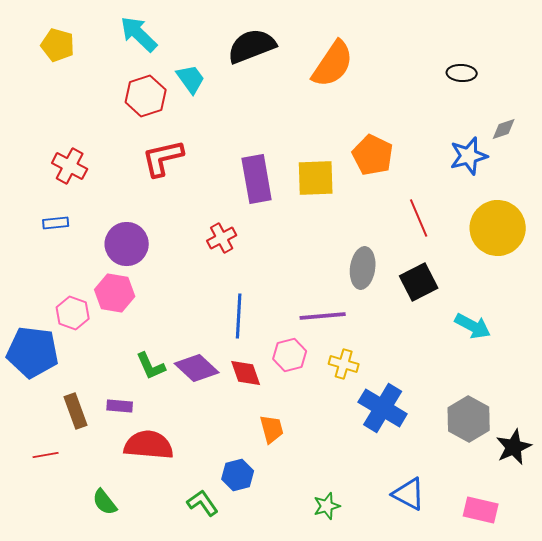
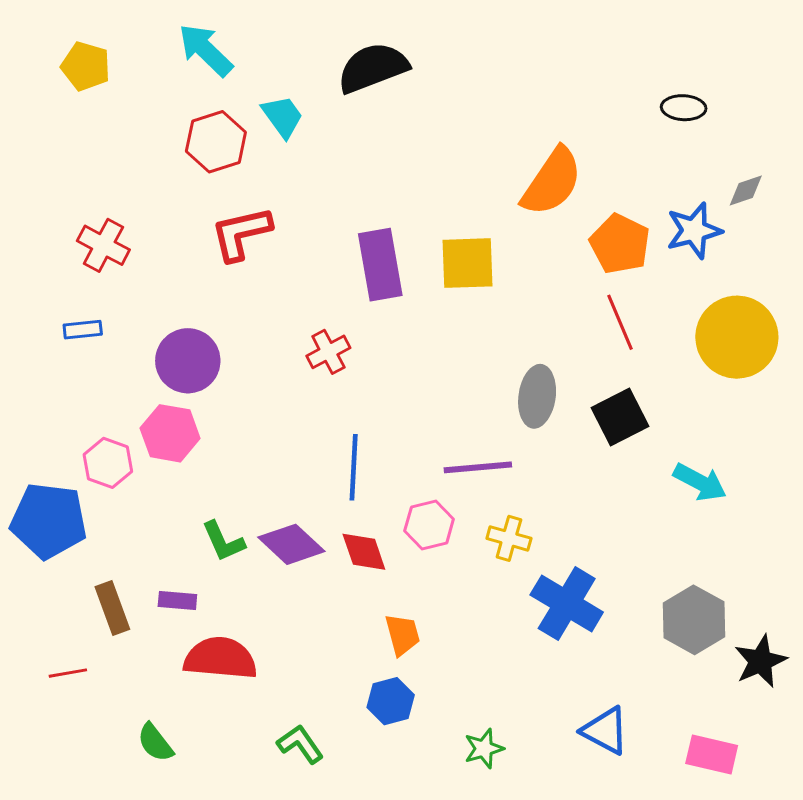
orange semicircle: (333, 64) -> (552, 182), moved
orange pentagon: (373, 155) -> (620, 244), moved
blue hexagon: (238, 475) -> (391, 701), moved

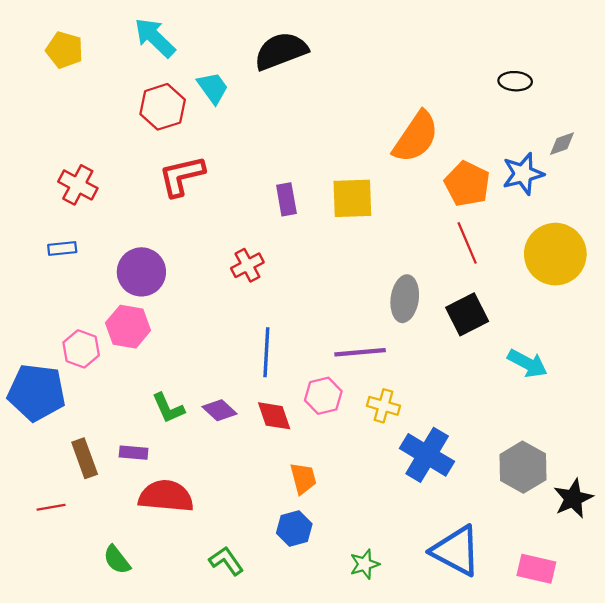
purple rectangle: (380, 265) -> (286, 199), size x0.6
purple diamond: (291, 544) -> (220, 410), size x0.7
blue triangle: (605, 731) -> (456, 551), size x1.4

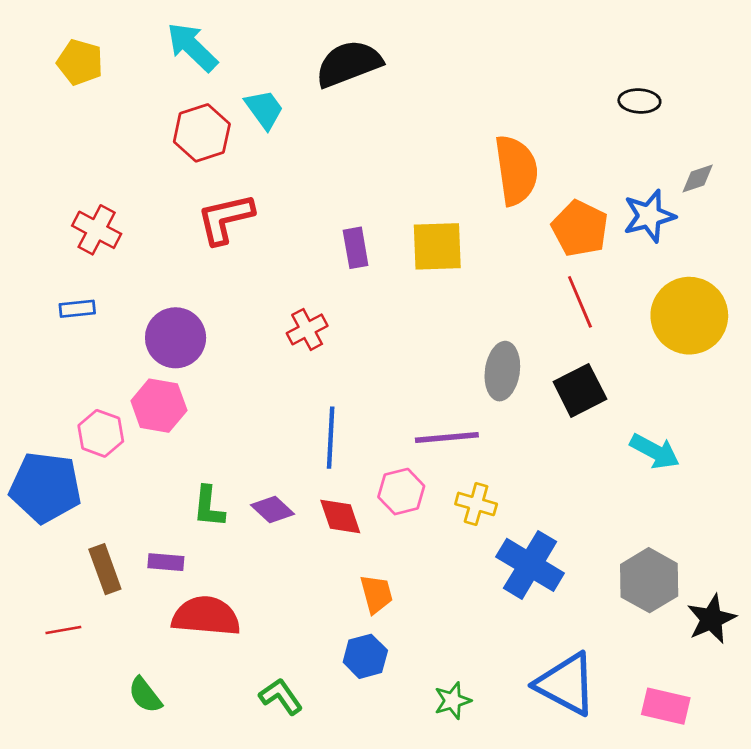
orange semicircle: (416, 137) -> (516, 170), turned -42
green L-shape: (168, 408) -> (209, 507), turned 30

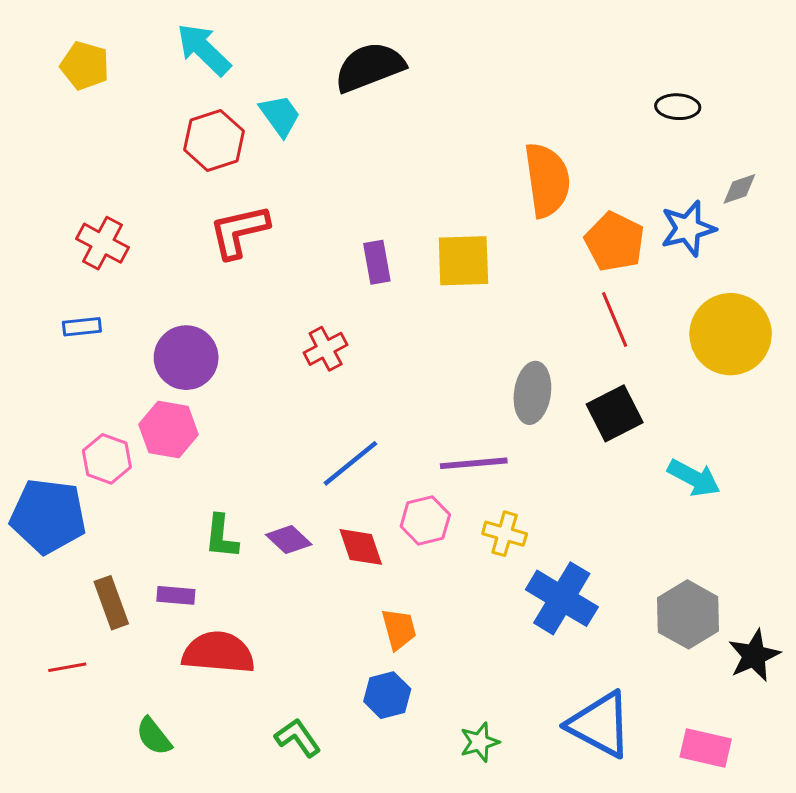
blue line: (331, 438) -> (350, 463), turned 48

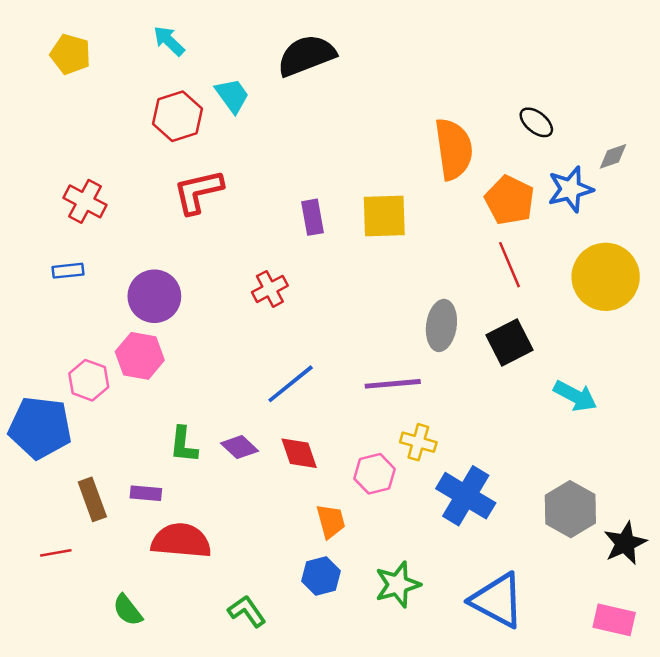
cyan arrow: (204, 49) -> (169, 41), size x0.7
black ellipse: (678, 107) -> (536, 122), moved, turned 36
pink hexagon: (425, 521) -> (375, 474), moved
green star: (480, 742) -> (398, 585), moved, size x1.4
pink rectangle: (706, 748) -> (614, 620), moved

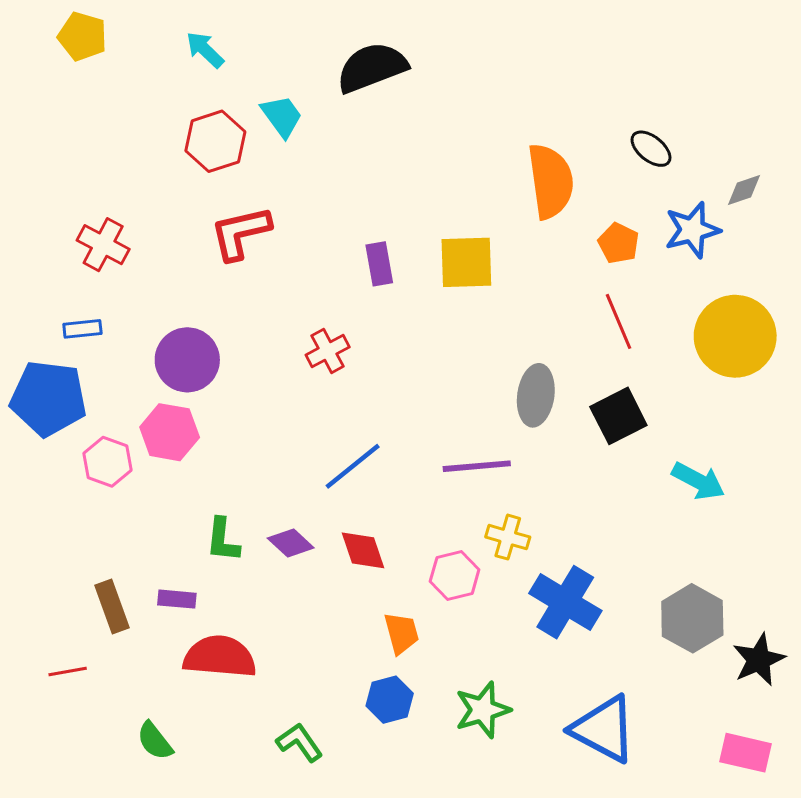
yellow pentagon: (70, 54) -> (82, 36), moved
orange pentagon: (510, 200) -> (618, 243), size x0.7
blue pentagon: (40, 428) -> (48, 398), moved

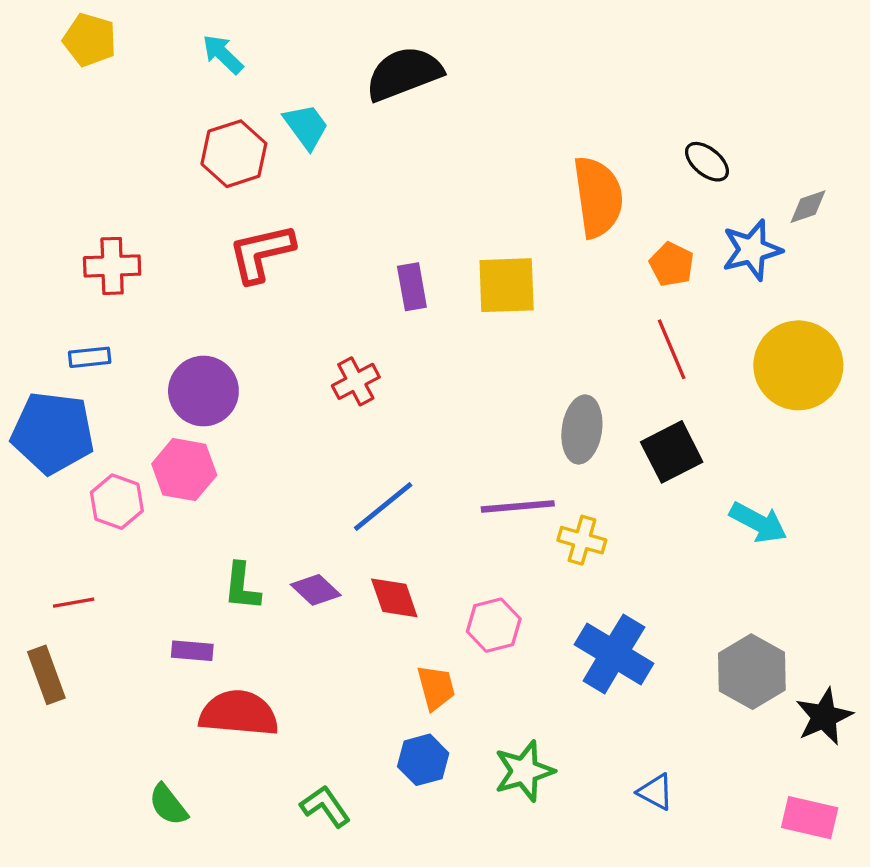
red cross: (103, 245) -> (112, 266), turned -30
yellow cross: (508, 537) -> (582, 540), moved
brown rectangle: (112, 606) -> (46, 675), moved
red line: (68, 671) -> (74, 603), moved
blue triangle: (604, 729) -> (656, 792), size x0.5

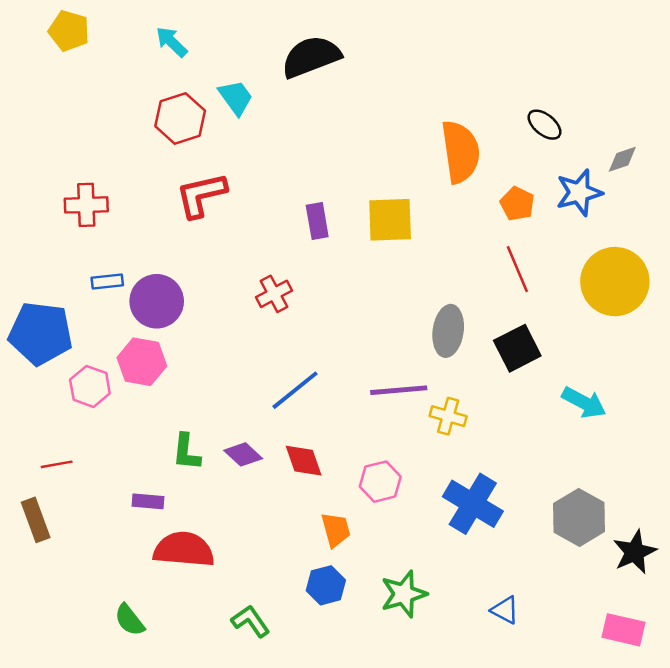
blue rectangle: (90, 357) -> (107, 282), moved

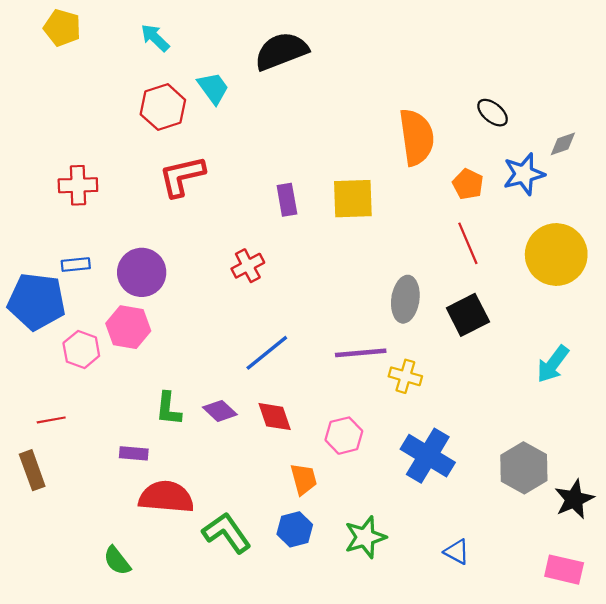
blue rectangle: (107, 282) -> (76, 265), moved
cyan arrow: (584, 403) -> (553, 364), moved, turned 99
green L-shape: (251, 621) -> (227, 533), moved, size x1.4

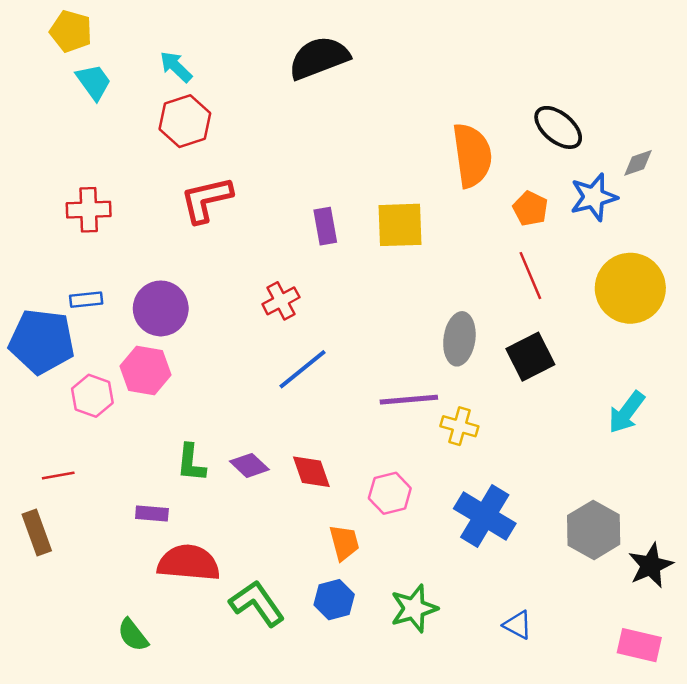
cyan arrow: (155, 38) -> (176, 67), moved
cyan trapezoid: (213, 88) -> (94, 82), moved
black ellipse: (493, 113) -> (558, 127), size x1.4
blue line: (267, 353) -> (303, 369), moved

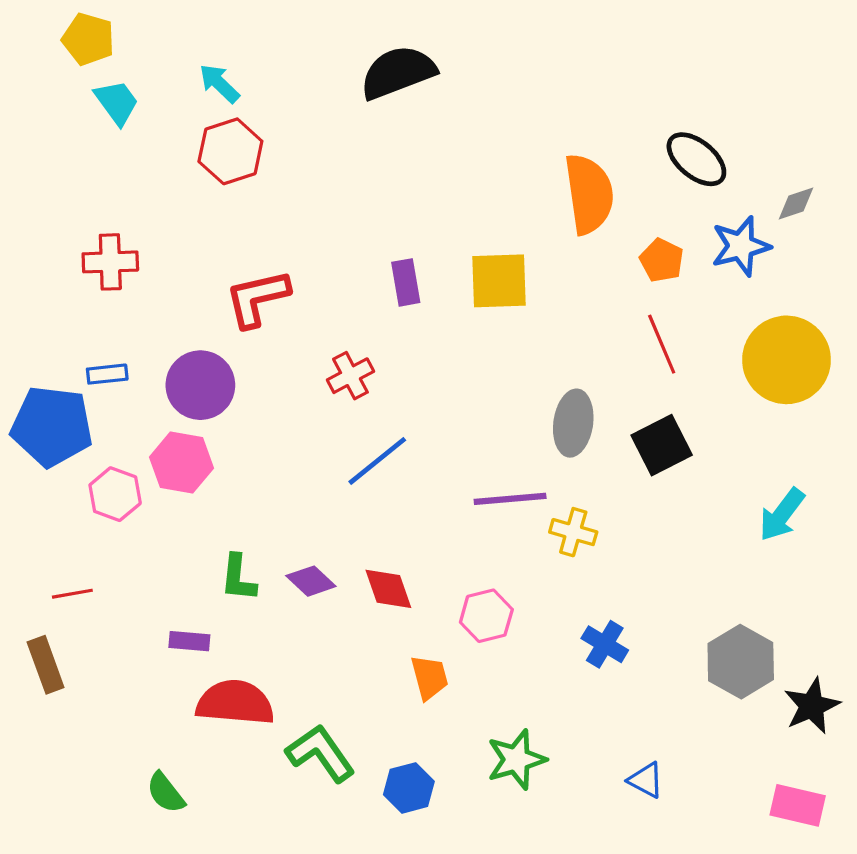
red L-shape: (206, 200) -> (257, 298), moved
blue cross: (485, 516) -> (605, 644), size x0.6
blue hexagon: (334, 600) -> (409, 788), moved

